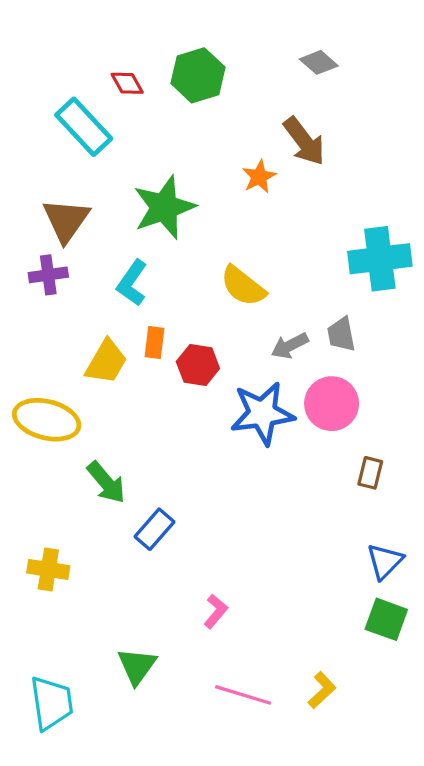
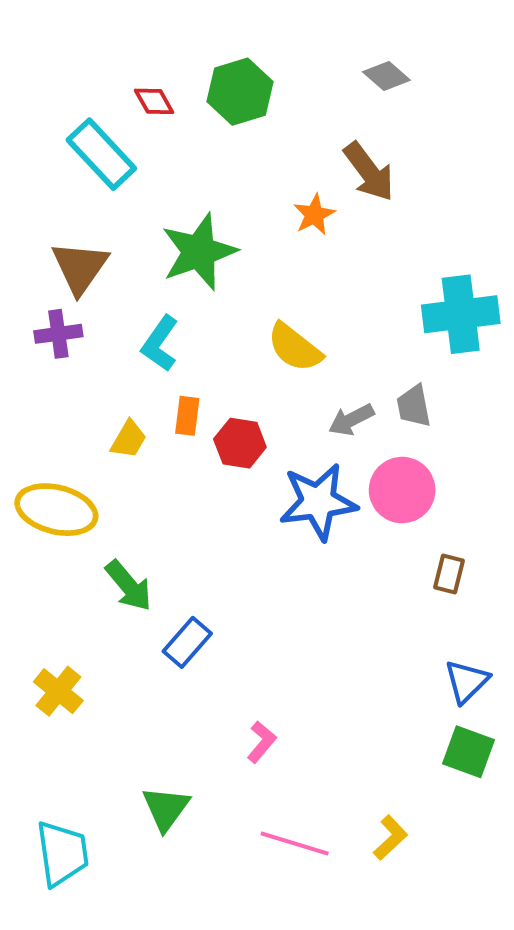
yellow trapezoid: (106, 362) -> (129, 439), size x0.7
yellow cross: (48, 569) -> (58, 691), turned 30

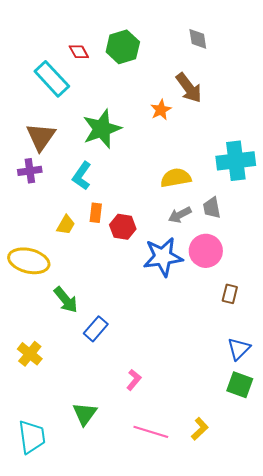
gray diamond: (386, 76) -> (198, 39), turned 40
yellow semicircle: (295, 347) -> (176, 178), moved, turned 132

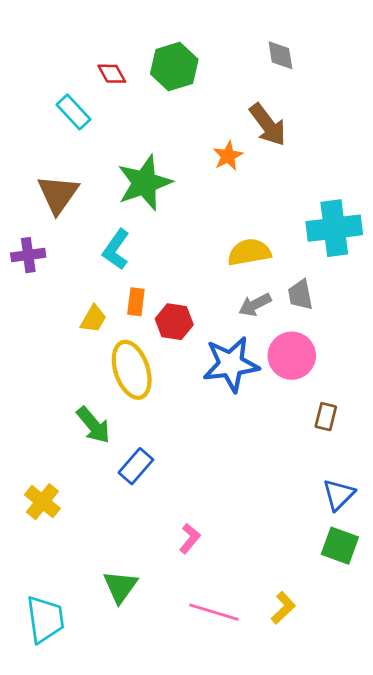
cyan rectangle: (52, 79) -> (74, 112), size x0.7
purple cross: (30, 171) -> (28, 255), moved
yellow ellipse: (29, 261) -> (132, 370), moved, turned 57

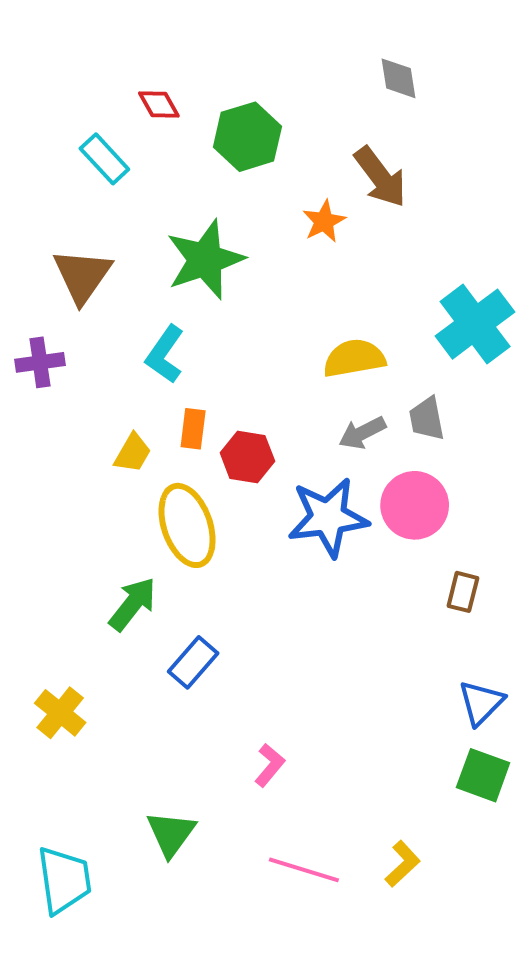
green hexagon: (174, 67) -> (247, 137), moved
cyan cross: (334, 228) -> (475, 324), turned -30
green arrow: (93, 425) -> (133, 604), turned -102

